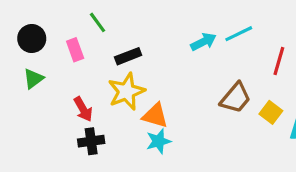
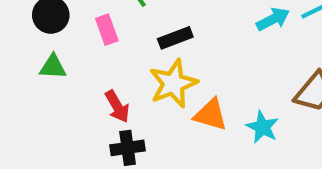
green triangle: (33, 79) -> (53, 67), turned 40
cyan star: (159, 141) -> (262, 127), moved, turned -30

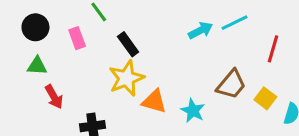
black rectangle: (175, 38) -> (128, 44), turned 75
red arrow: (117, 106) -> (54, 97), moved

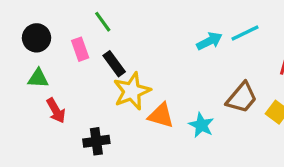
black rectangle: (128, 44) -> (114, 64), moved

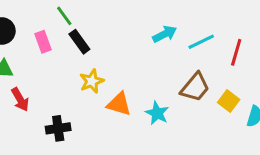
cyan line: (245, 33) -> (201, 42), moved
black rectangle: (114, 64) -> (79, 42), moved
yellow star: (132, 91) -> (92, 81), size x0.7

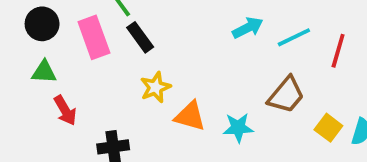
pink rectangle: (43, 42) -> (94, 37), size x1.5
yellow square: (229, 101) -> (328, 128), moved
cyan star: (157, 113) -> (238, 128), turned -30

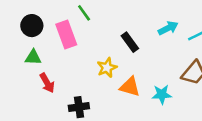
black rectangle: (140, 37) -> (130, 42), moved

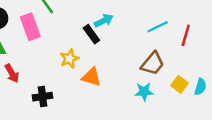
cyan arrow: (168, 28) -> (104, 21), moved
cyan star: (162, 94) -> (144, 92), moved

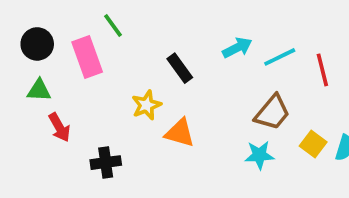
cyan arrow: (104, 21) -> (237, 48), moved
red line: (186, 35) -> (322, 70), turned -30

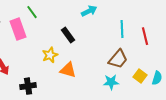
cyan arrow: (237, 48) -> (89, 11), moved
cyan line: (280, 57) -> (122, 29), turned -66

